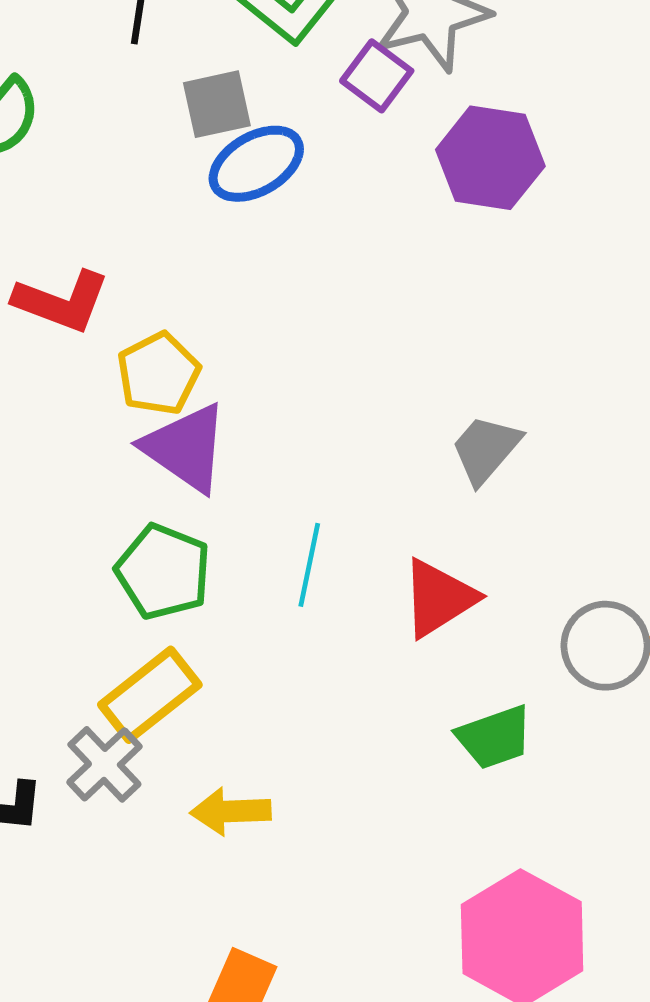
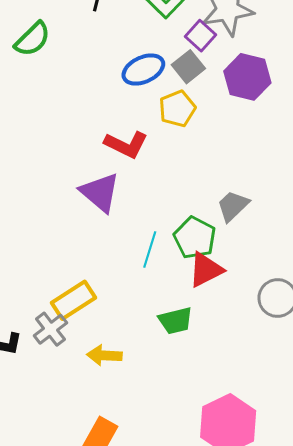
gray square: (217, 104) -> (188, 67), moved, turned -32
red L-shape: (61, 301) -> (126, 144), moved
yellow pentagon: (158, 374) -> (177, 109), moved
green pentagon: (163, 572) -> (195, 238), moved
green trapezoid: (494, 737) -> (175, 321), moved

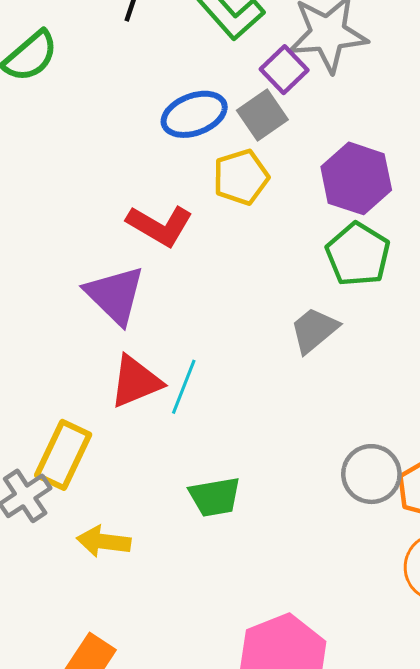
purple hexagon: (247, 77) -> (356, 178), moved
green pentagon: (195, 238) -> (358, 254), moved
red triangle: (206, 270) -> (136, 382), moved
yellow rectangle: (74, 300) -> (63, 455), turned -36

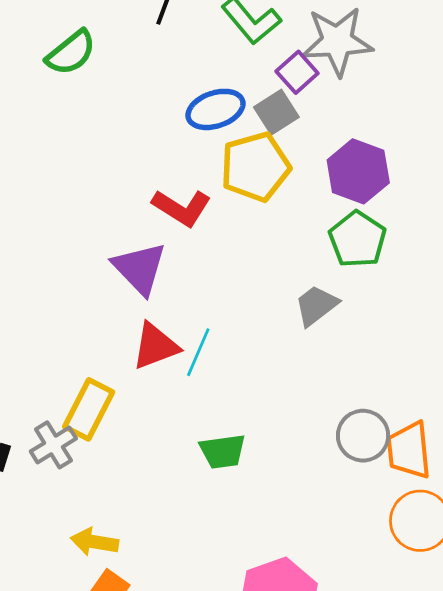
yellow pentagon: (241, 177) -> (255, 167), size x1.4
yellow arrow: (104, 541) -> (94, 542), moved

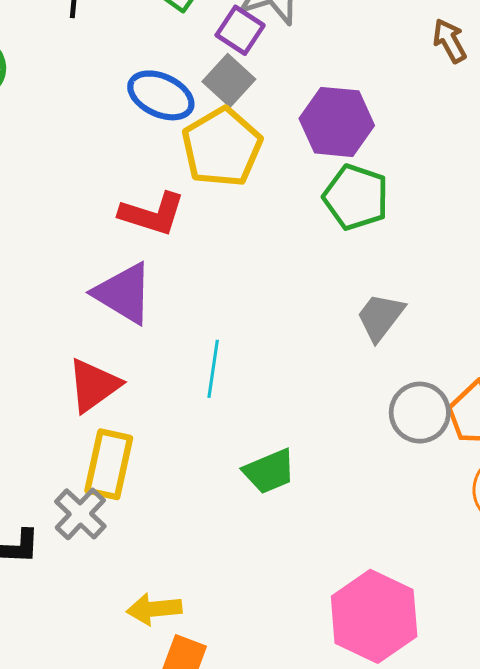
blue ellipse: (216, 109) -> (161, 95), turned 58
gray trapezoid: (316, 305) -> (380, 317), moved
red triangle: (155, 346) -> (94, 385), moved

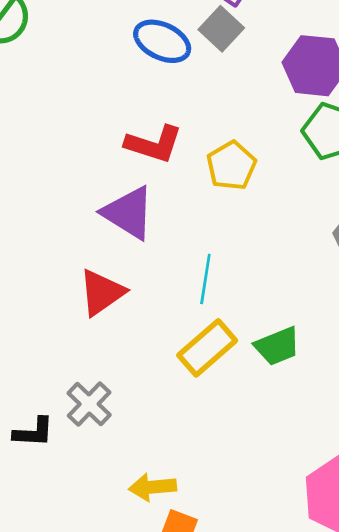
yellow pentagon: (222, 147) -> (231, 166), moved, size x0.7
yellow rectangle: (109, 464) -> (207, 348), moved, turned 36
green trapezoid: (269, 471) -> (277, 346), moved

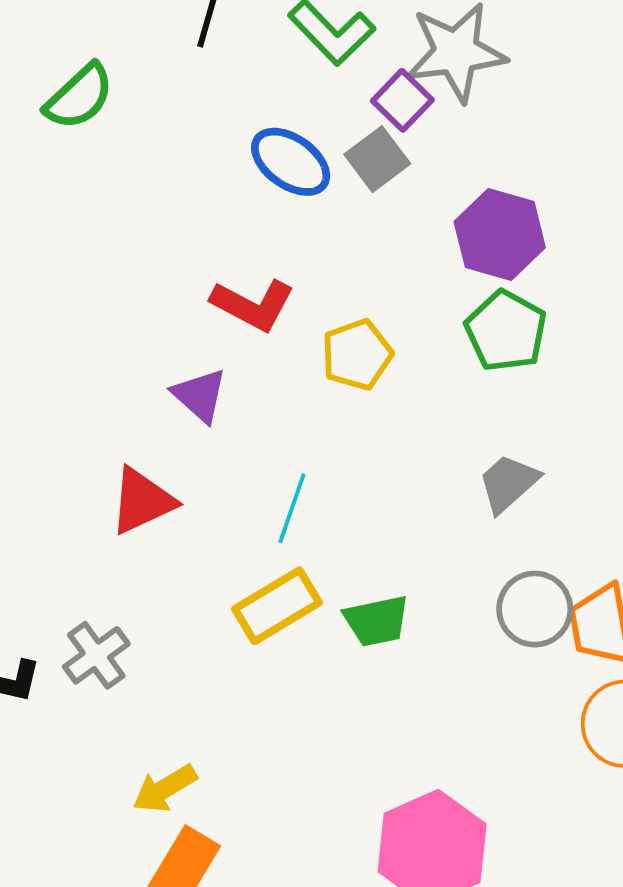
purple triangle: (128, 213) -> (200, 395), size x0.7
yellow arrow: (152, 487) -> (165, 789), turned -36

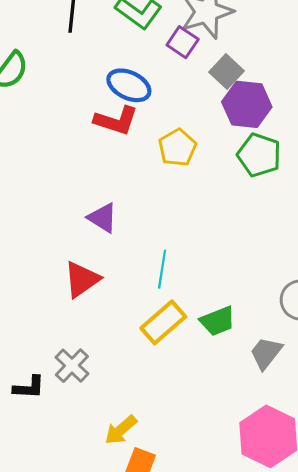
gray square: (377, 159) -> (226, 72), moved
red L-shape: (253, 305) -> (116, 121), moved
yellow pentagon: (357, 355) -> (177, 148), moved
gray trapezoid: (508, 483) -> (266, 353), moved

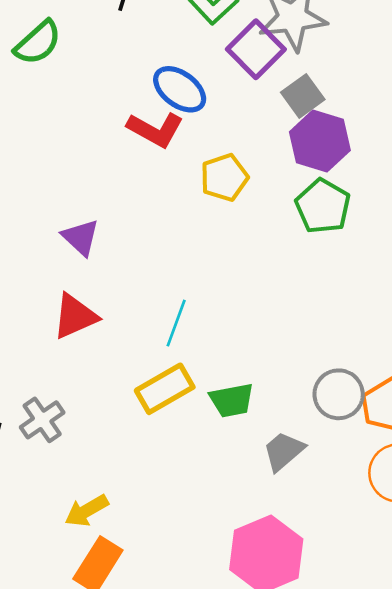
purple square: (183, 42) -> (256, 49), size x1.4
purple triangle: (103, 218) -> (81, 237), moved

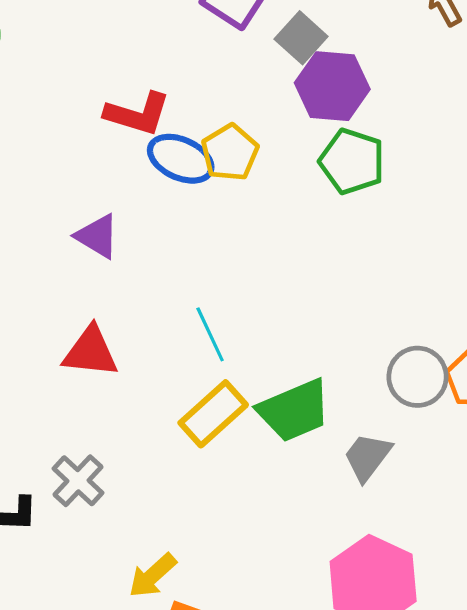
blue ellipse: (180, 89) -> (181, 159), moved
purple triangle: (81, 237) -> (97, 236), moved
red triangle: (75, 316) -> (91, 352), turned 42
cyan line: (176, 323) -> (210, 334), turned -33
green trapezoid: (232, 400) -> (294, 410), size x1.4

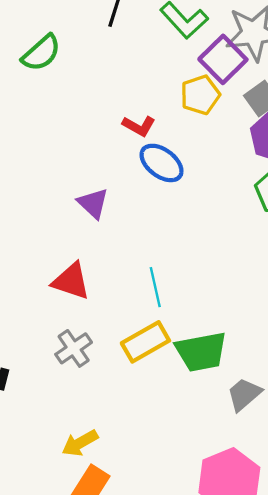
red L-shape: (137, 114) -> (139, 126), size x0.7
yellow pentagon: (230, 153) -> (200, 95), moved
gray cross: (78, 481) -> (74, 348), moved

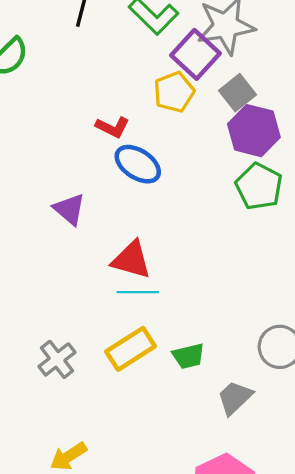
red triangle: (71, 281) -> (131, 260), moved
cyan line: (155, 287) -> (138, 292), turned -75
green trapezoid: (201, 352) -> (188, 356), size x0.6

